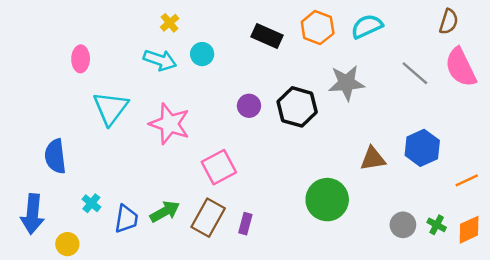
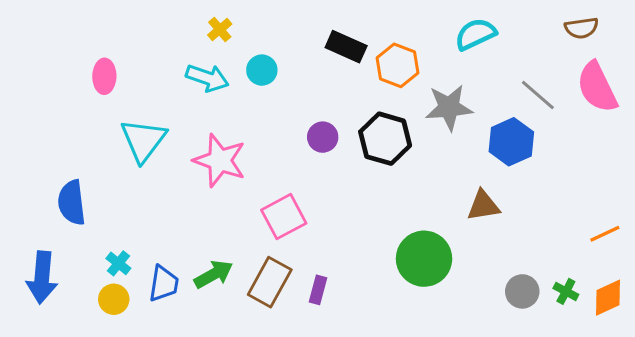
brown semicircle: (449, 22) -> (581, 28), turned 65
orange hexagon: (318, 28) -> (398, 65), moved
blue hexagon: (422, 148) -> (511, 142), moved
yellow circle: (67, 244) -> (114, 299), moved

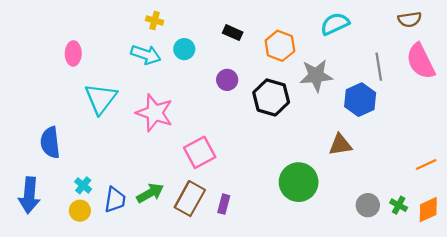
yellow cross: (220, 29) -> (155, 21), turned -35
black rectangle: (346, 47) -> (233, 33), moved, size x0.7
gray line: (538, 95) -> (379, 67), turned 40
purple circle: (323, 137) -> (227, 80), moved

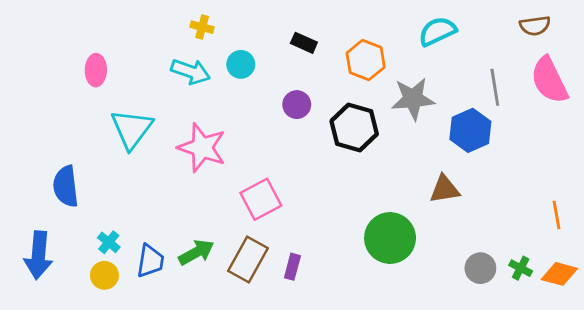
orange line: (426, 164) -> (556, 215), turned -75
orange diamond: (428, 210) -> (559, 274), turned 40

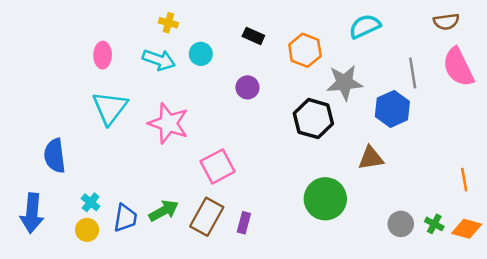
pink ellipse: (96, 70) -> (103, 55), moved
black hexagon: (354, 128) -> (313, 119), moved

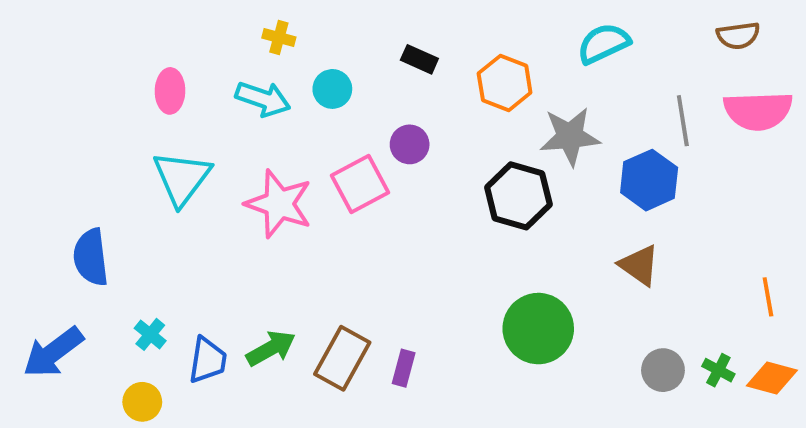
pink semicircle: (458, 67) -> (758, 111), turned -66
brown triangle: (371, 158) -> (639, 265), moved, turned 44
pink square: (218, 166) -> (360, 184), moved
blue arrow: (32, 213) -> (53, 352), turned 48
yellow circle: (87, 230) -> (142, 402), moved

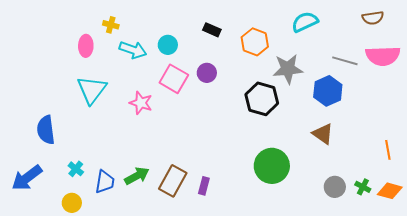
yellow cross: (279, 37) -> (111, 25), moved
gray line: (683, 121) -> (345, 61), turned -65
pink square: (360, 184) -> (174, 79), moved, turned -32
pink star: (279, 204) -> (141, 103), size x0.7

